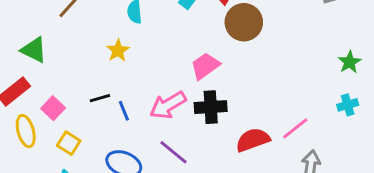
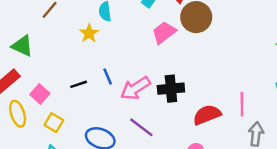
yellow star: (118, 51) -> (89, 33), moved
pink trapezoid: (205, 66) -> (164, 33), moved
blue line: (124, 111) -> (108, 76), moved
pink line: (295, 128) -> (242, 104), turned -50

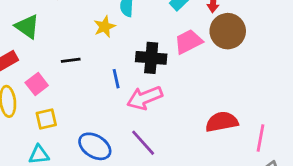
black line: (79, 84) -> (71, 60), moved
black cross: (171, 89) -> (151, 58), moved
red semicircle: (207, 115) -> (222, 122), moved
yellow square: (54, 123) -> (46, 119), turned 36

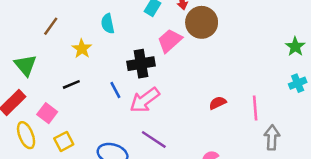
green triangle: (27, 27) -> (25, 65), turned 30
yellow star: (105, 27) -> (82, 49), moved
red semicircle: (222, 122) -> (218, 103), size x0.6

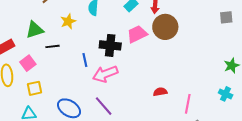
green triangle: (25, 65) -> (35, 30), moved, turned 36
cyan cross: (298, 83) -> (226, 94), turned 32

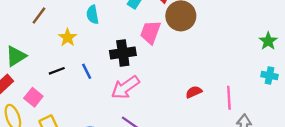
green triangle: (35, 30) -> (16, 56), moved
pink trapezoid: (137, 34) -> (150, 32), turned -30
blue line: (85, 60) -> (87, 71), moved

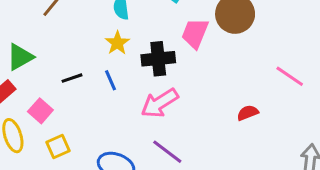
yellow star: (68, 38) -> (117, 43), moved
pink line: (229, 98) -> (290, 76), moved, turned -55

